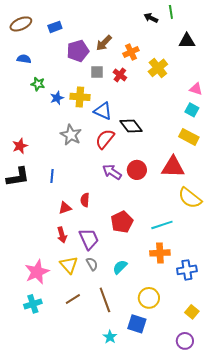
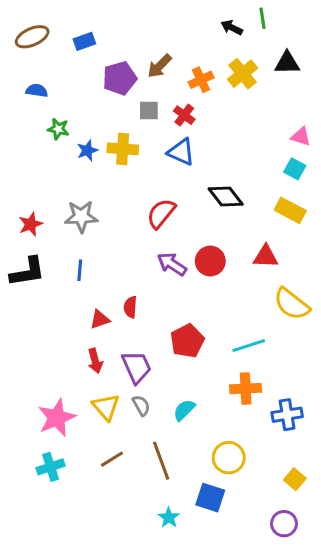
yellow cross: (158, 68) -> (243, 74), moved
blue triangle: (103, 111) -> (181, 152), moved
black diamond: (131, 126) -> (226, 197), moved
gray star: (71, 135) -> (81, 216), moved, turned -30
red triangle: (173, 167) -> (266, 256), size x0.7

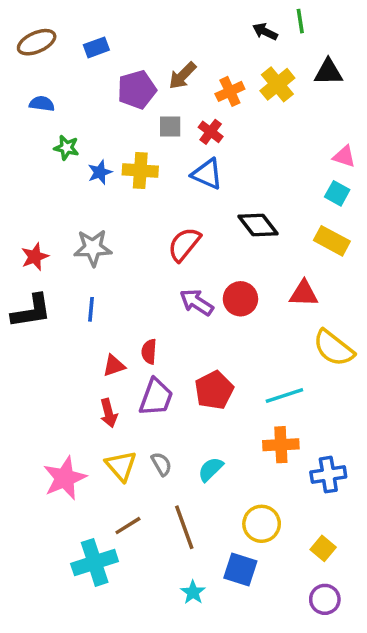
purple trapezoid: (137, 367) -> (156, 397), moved, turned 44
cyan cross: (51, 467) -> (95, 562), moved, size x1.4
yellow square: (295, 479) -> (323, 548), moved

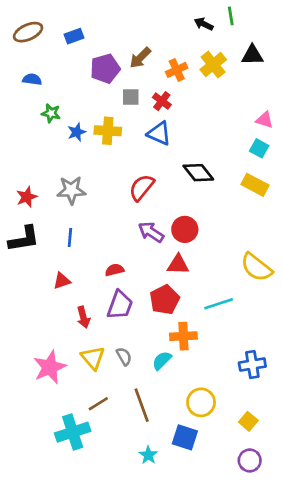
red triangle: (304, 294) -> (178, 265), moved
red semicircle: (149, 352) -> (115, 270), turned 72
red triangle: (114, 366) -> (62, 281), moved
orange cross: (281, 445) -> (183, 336), moved

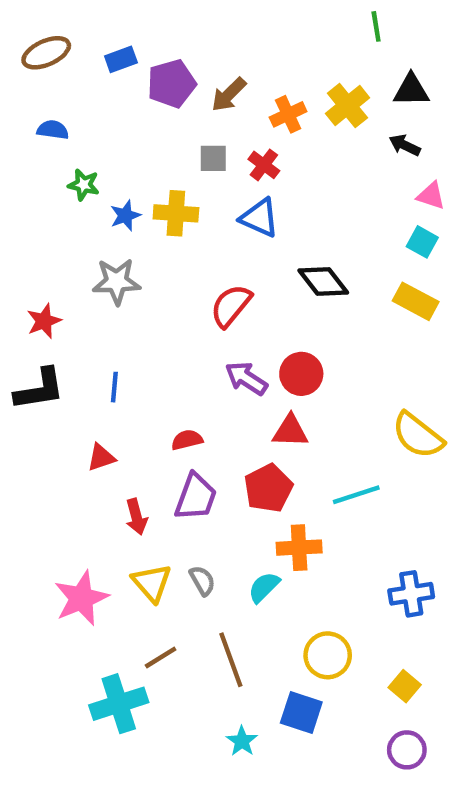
black arrow: (204, 24) -> (405, 145), moved
purple pentagon: (105, 69) -> (172, 84), moved
gray star: (71, 190) -> (117, 281), moved

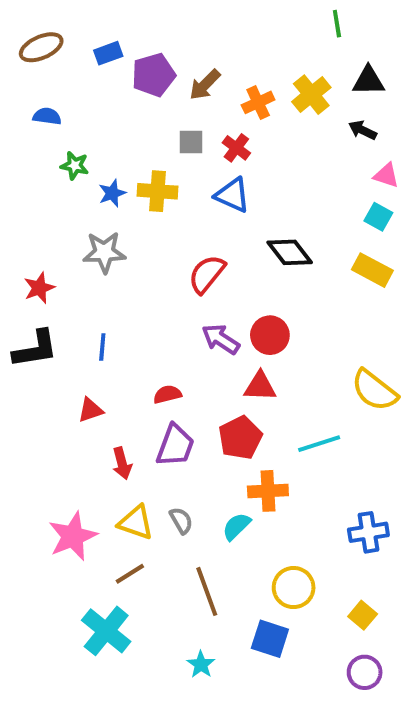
yellow triangle: (152, 583) -> (136, 522), turned -30
brown line: (161, 658) -> (130, 574), moved
cyan cross: (119, 704) -> (106, 631), turned -33
cyan star: (242, 741) -> (201, 664), moved

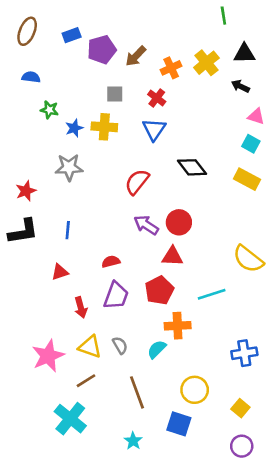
brown ellipse: (41, 47) -> (27, 31), turned -44
gray square: (191, 142) -> (115, 94), moved
blue triangle: (232, 195) -> (154, 129), turned 40

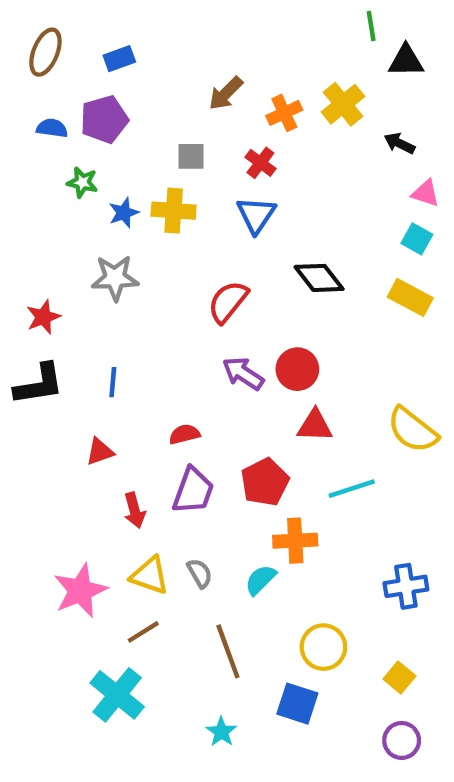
purple pentagon: (102, 50) -> (104, 119), moved
black triangle: (244, 54) -> (406, 61), moved
red triangle: (172, 256) -> (315, 426), moved

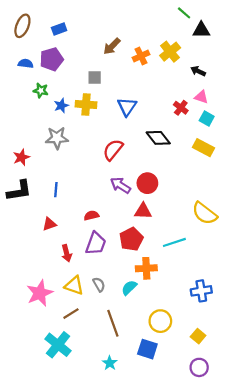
green line: (371, 26) -> (184, 13), turned -40
red cross: (260, 163) -> (181, 108), moved
pink triangle: (426, 193) -> (201, 97), moved
red triangle: (315, 426) -> (143, 211), moved

